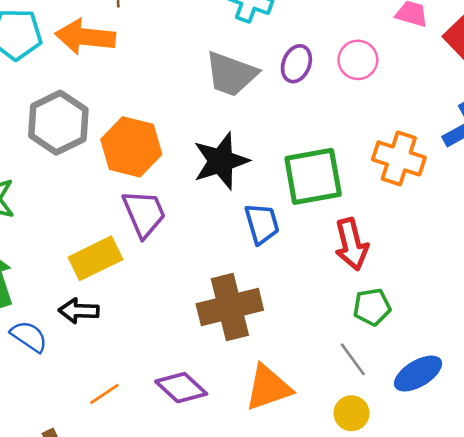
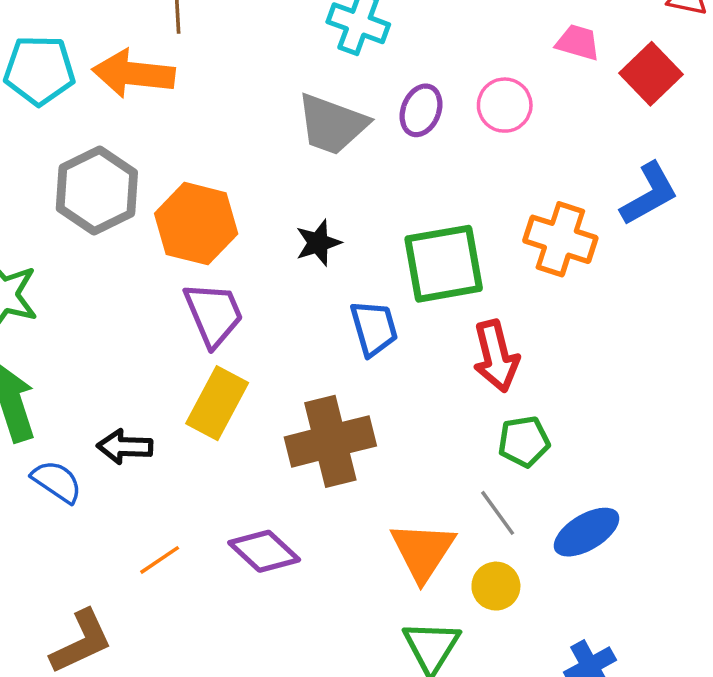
black star: (221, 161) -> (318, 243), size x0.6
yellow rectangle: (95, 258) -> (217, 403), moved, turned -36
orange triangle: (268, 388) -> (423, 551), moved, turned -38

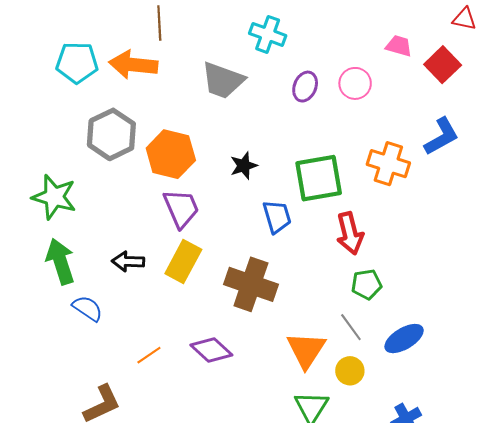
gray trapezoid: (332, 124) -> (223, 80), moved
brown cross: (330, 441) -> (251, 284), turned 33
black arrow: (125, 447) -> (128, 261), moved

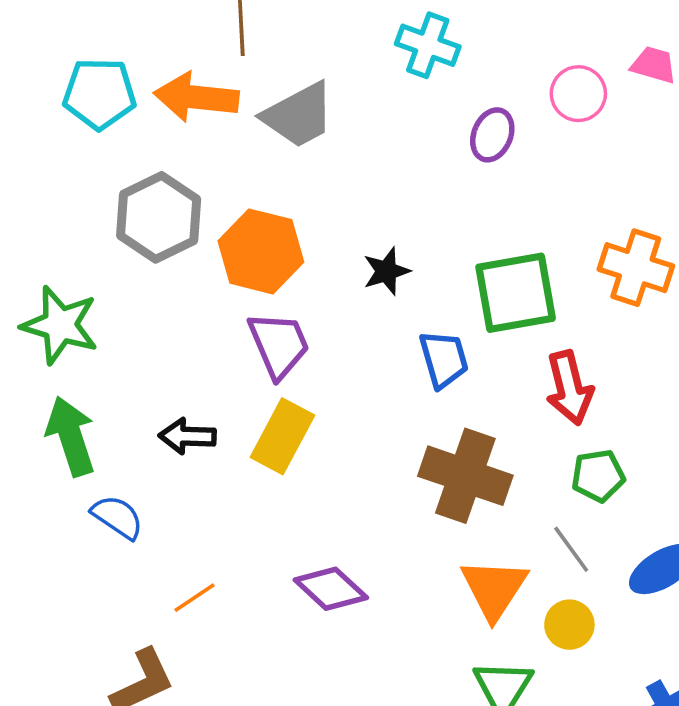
gray trapezoid: (223, 80) -> (299, 115), moved, turned -48
pink circle: (355, 83) -> (578, 94), moved
brown cross: (251, 284) -> (465, 476), moved
orange line: (149, 355) -> (195, 598), moved

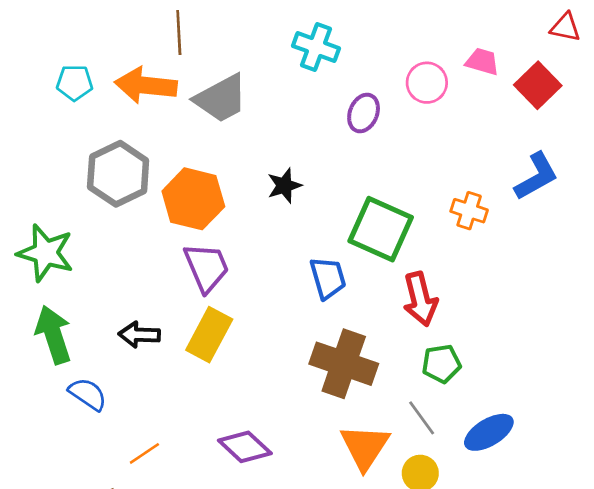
cyan pentagon: (99, 94) -> (75, 83), size x0.7
orange cross: (636, 268) -> (469, 211), size x0.7
black star: (386, 271) -> (284, 186), moved
green square: (516, 293) -> (381, 229), turned 34

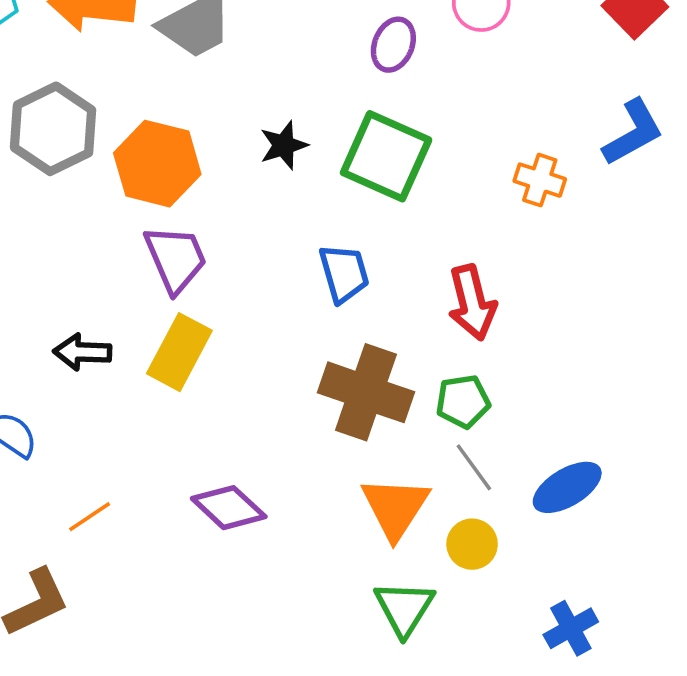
green square: (381, 229) -> (386, 156), moved
green pentagon: (441, 364) -> (463, 401), moved

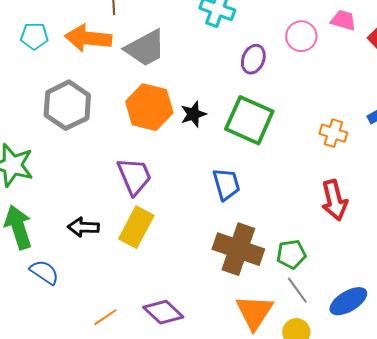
orange hexagon: (157, 164) -> (149, 107), moved
red arrow: (472, 303) -> (334, 200), moved
orange line: (90, 517) -> (105, 317), moved

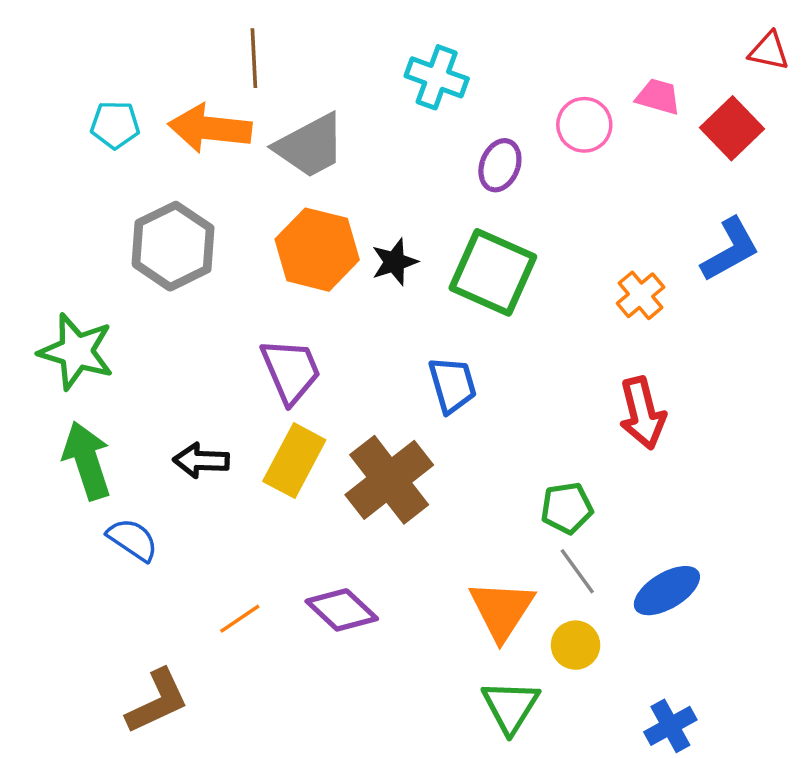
orange cross: (333, 133) -> (641, 295), turned 32
brown cross: (238, 249) -> (389, 480), moved, turned 33

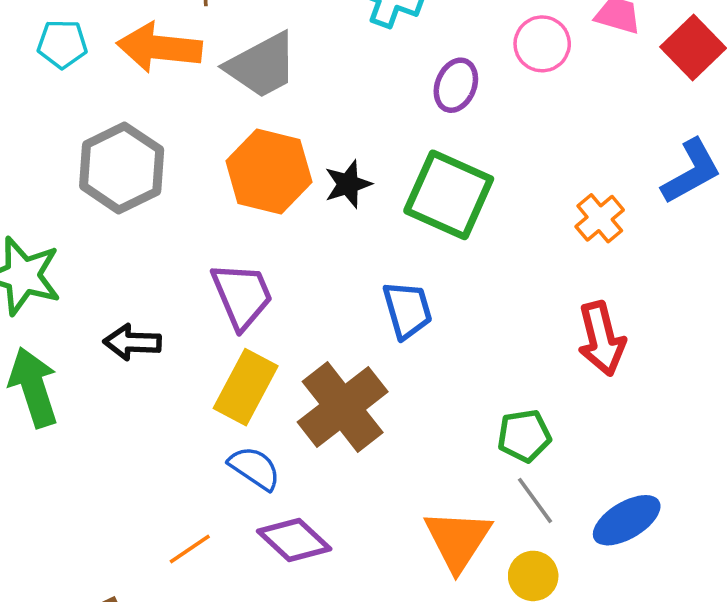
black arrow: (201, 461) -> (132, 342), moved
blue semicircle: (133, 540) -> (255, 468), moved

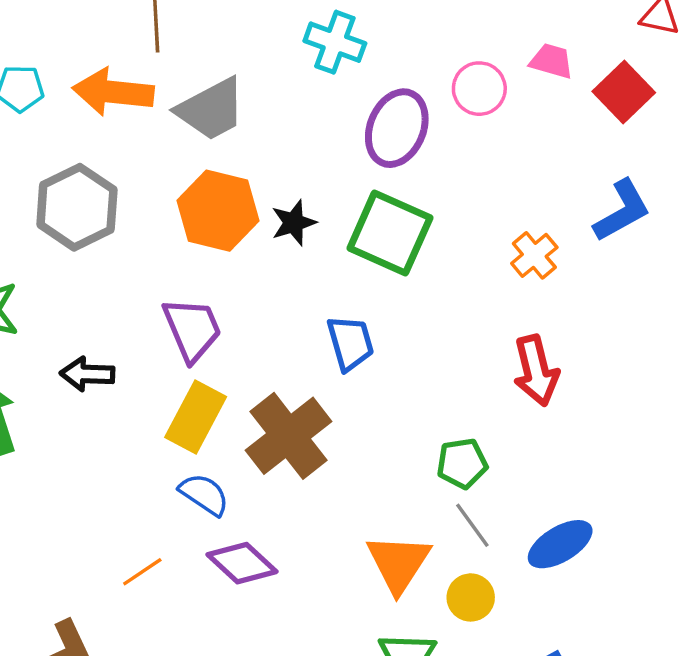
purple ellipse: (456, 85) -> (397, 128), size x1.5

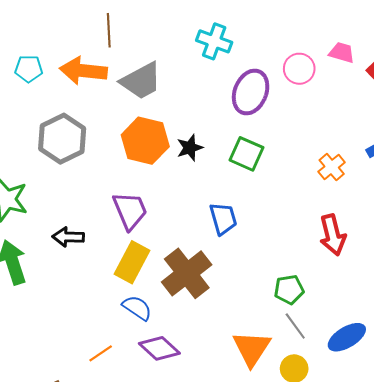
green square: (390, 233) -> (247, 154), size x0.7

